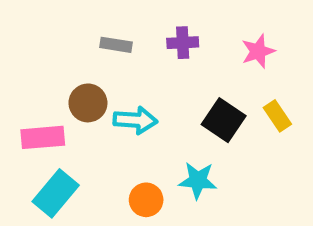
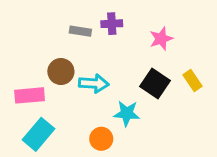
purple cross: (183, 43) -> (112, 24), moved
pink star: (258, 51) -> (161, 39), moved
cyan star: (198, 180) -> (127, 113), moved

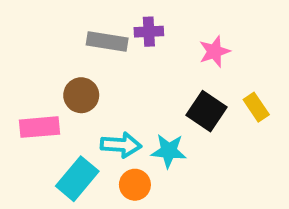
gray rectangle: (80, 31) -> (107, 42), size x1.4
cyan arrow: (94, 83) -> (121, 145), moved
cyan rectangle: (38, 134) -> (77, 179), moved

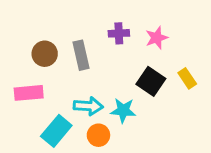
purple cross: (149, 32) -> (119, 33), moved
gray rectangle: (107, 42) -> (81, 55), moved, turned 68
brown circle: (81, 95) -> (45, 54), moved

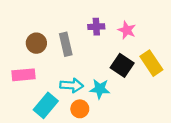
pink star: (157, 38) -> (127, 30), turned -30
yellow rectangle: (187, 78) -> (151, 63), size x1.5

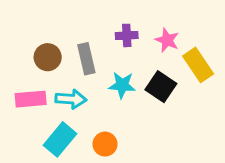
yellow rectangle: (151, 63) -> (198, 65), moved
cyan arrow: (72, 85) -> (71, 99), moved
cyan star: (100, 89) -> (122, 85), moved

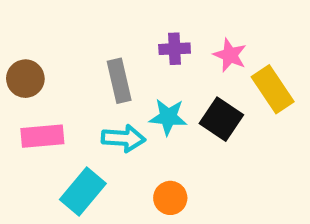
brown circle: (48, 57) -> (25, 79), moved
cyan arrow: (71, 99) -> (123, 138), moved
orange circle: (105, 144) -> (170, 198), moved

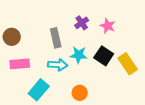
purple cross: (175, 49) -> (82, 23), turned -32
yellow rectangle: (273, 89) -> (128, 64), moved

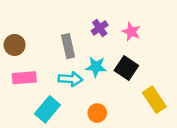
yellow rectangle: (128, 64) -> (154, 100), moved

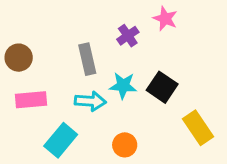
pink star: (131, 32) -> (165, 19), moved

